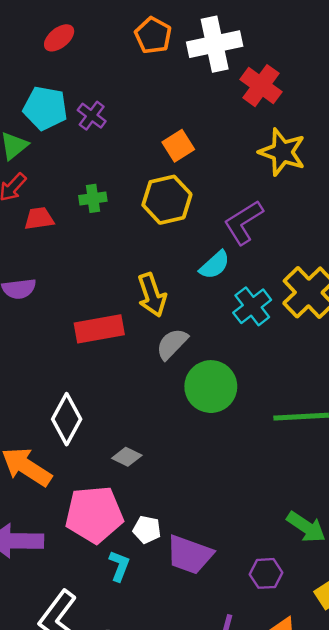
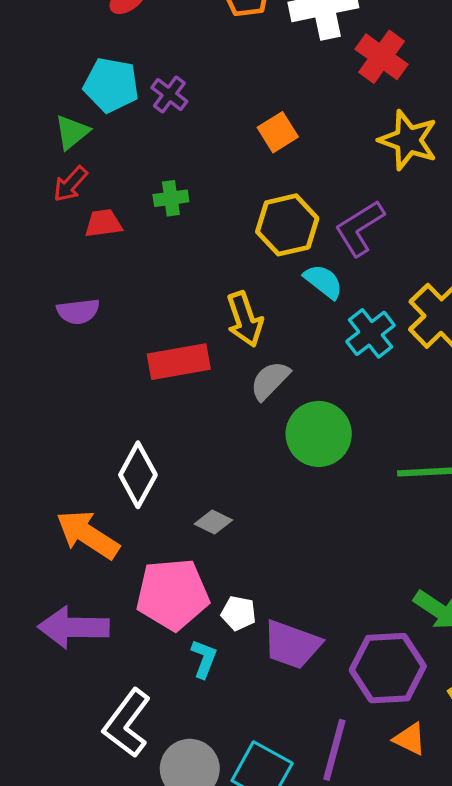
yellow hexagon: (167, 200) -> (287, 225), moved
cyan semicircle: (215, 265) -> (323, 282), turned -100
purple hexagon: (266, 573) -> (388, 668), size x1.8

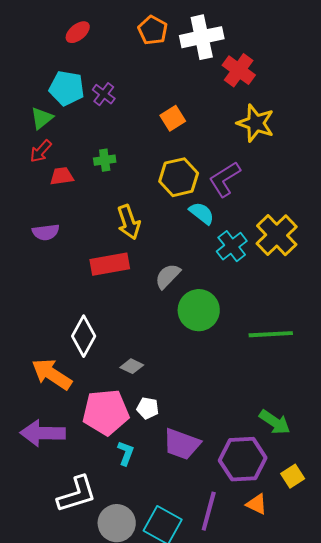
yellow arrow: (245, 319) -> (129, 222), moved
white pentagon: (238, 613) -> (148, 408), moved
white L-shape: (127, 723) -> (77, 494), turned -144

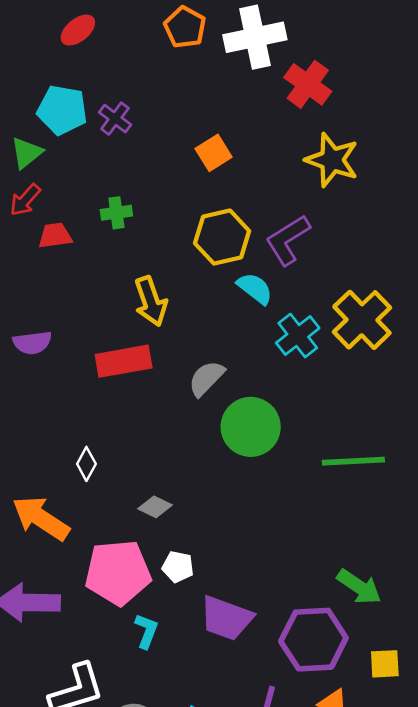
purple semicircle: (46, 232) -> (32, 343), moved
white diamond: (84, 336) -> (86, 464), size x0.6
yellow square: (293, 476) -> (385, 664), turned 30

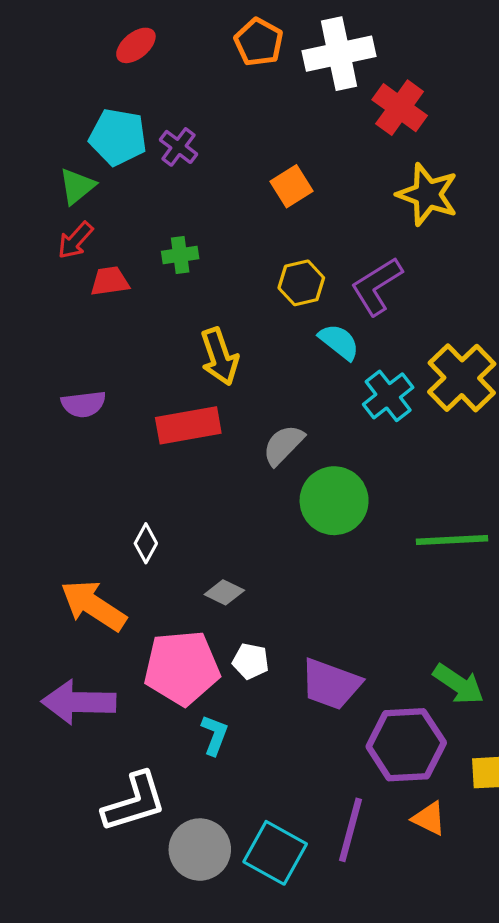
yellow hexagon: (222, 237) -> (301, 283), size x0.7
purple trapezoid: (226, 618) -> (331, 684), moved

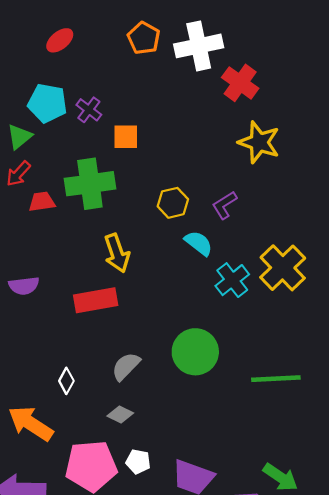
orange square: (292, 186) -> (126, 137), moved, turned 32
green cross: (180, 255) -> (90, 184), size x2.0
purple L-shape: (377, 286) -> (224, 205), size x0.7
gray semicircle: (283, 445) -> (126, 366), moved

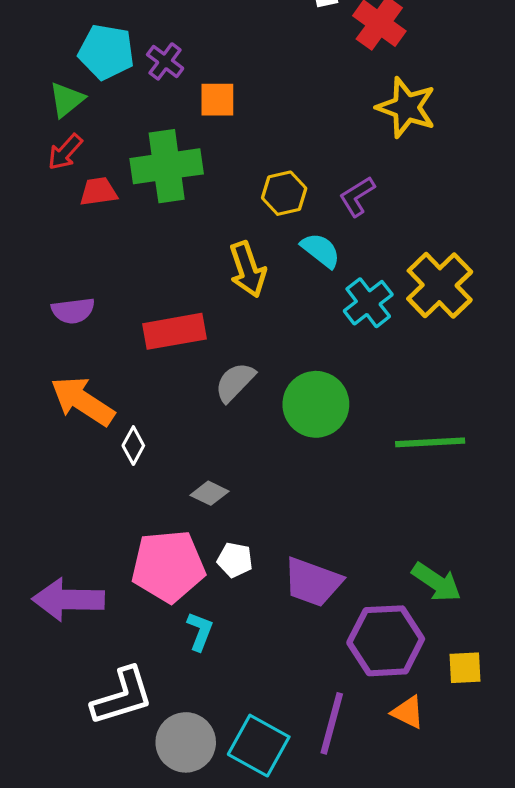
yellow arrow: (117, 253) -> (248, 269), moved
gray semicircle: (126, 366) -> (235, 382), moved
orange arrow: (31, 423) -> (83, 401), moved

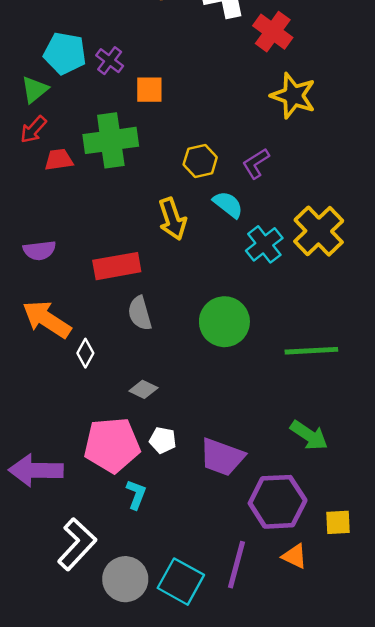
gray semicircle: (235, 382) -> (140, 313), moved, turned -60
green arrow: (436, 582) -> (309, 435), moved
white L-shape: (122, 696) -> (77, 544), turned -30

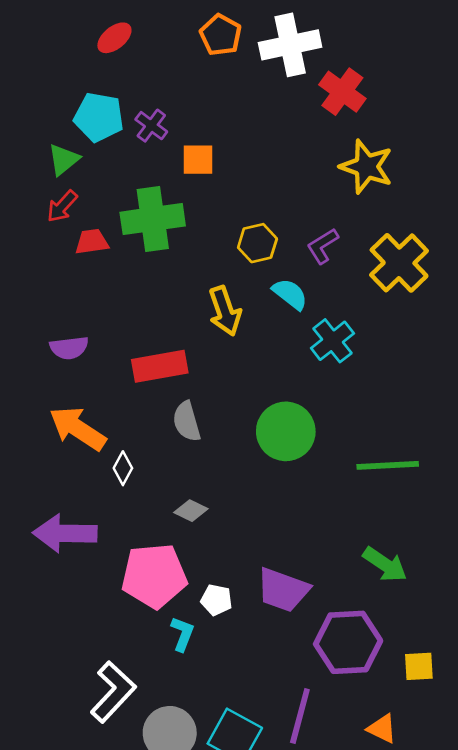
yellow cross: (319, 231) -> (399, 263), moved
white pentagon: (163, 440) -> (216, 600), moved
purple arrow: (36, 470) -> (65, 533), moved
orange triangle: (294, 556) -> (382, 729), moved

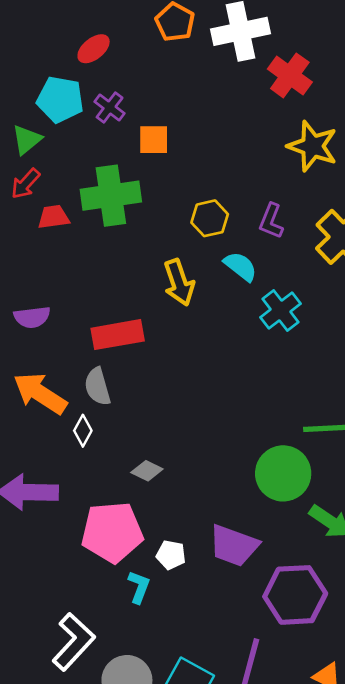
red ellipse: (114, 38) -> (94, 49), moved
purple L-shape: (323, 246) -> (271, 221), turned -36
gray semicircle: (187, 421) -> (98, 387), moved
green circle: (286, 431) -> (283, 473), moved

